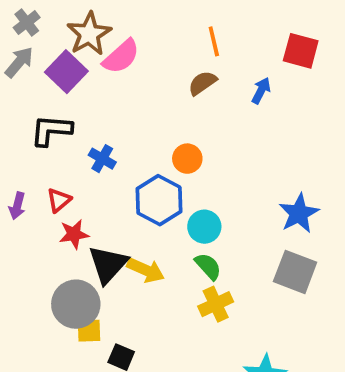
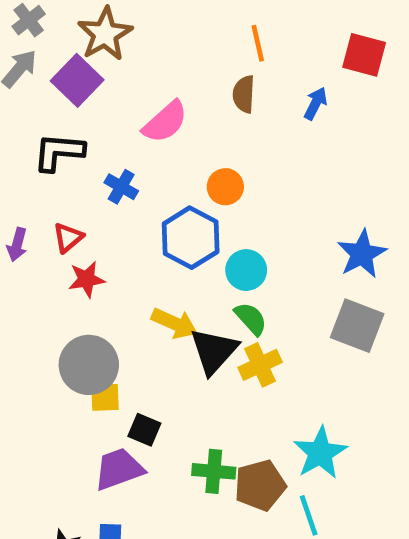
pink semicircle: (121, 57) -> (165, 122), moved
brown semicircle: (202, 83) -> (244, 94), turned -52
black triangle: (108, 264) -> (214, 351), moved

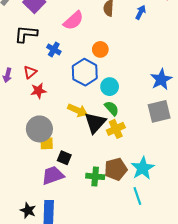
gray square: (357, 326) -> (159, 111), turned -35
brown pentagon: (260, 485) -> (116, 169), moved

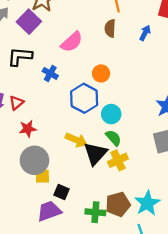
red triangle: (30, 72) -> (16, 103), moved
red star: (38, 91) -> (28, 129), moved

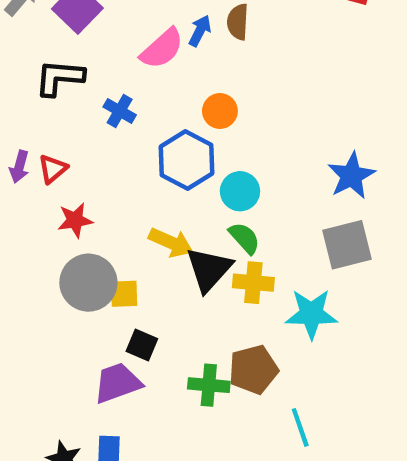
blue arrow: (145, 33) -> (200, 31), moved
yellow cross: (118, 160) -> (253, 283), turned 30
yellow square: (42, 176) -> (124, 294), moved
cyan star: (147, 203) -> (311, 314), moved, turned 30

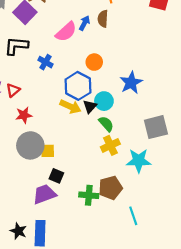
blue star: (351, 176) -> (131, 83), moved
yellow arrow: (171, 242) -> (70, 106), moved
black triangle: (209, 269) -> (90, 106), moved, size x0.6
yellow cross: (253, 283) -> (110, 145), turned -30

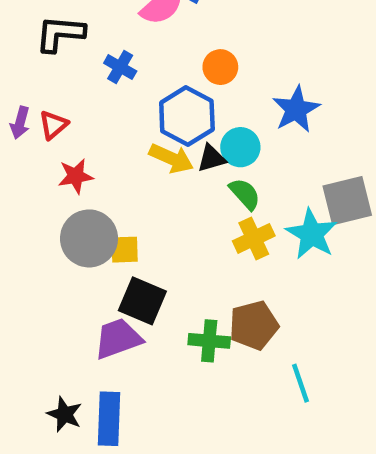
black triangle: (90, 106) -> (211, 158), turned 32
cyan star: (139, 161) -> (312, 234), moved, turned 30
black square: (56, 176) -> (142, 301), size x1.5

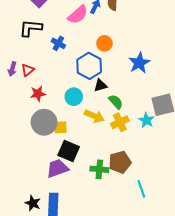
cyan circle: (240, 147) -> (74, 97), moved
yellow arrow: (171, 158) -> (94, 116), moved
cyan star: (312, 234) -> (146, 120), size x0.7

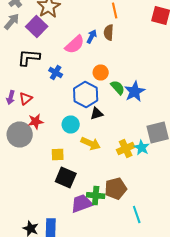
green semicircle: (116, 102) -> (118, 88), moved
gray circle: (44, 122) -> (20, 134), moved
yellow cross: (120, 122) -> (126, 148), moved
purple trapezoid: (57, 168) -> (82, 204), moved

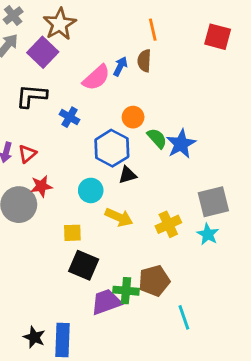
cyan star: (142, 148) -> (208, 234), moved

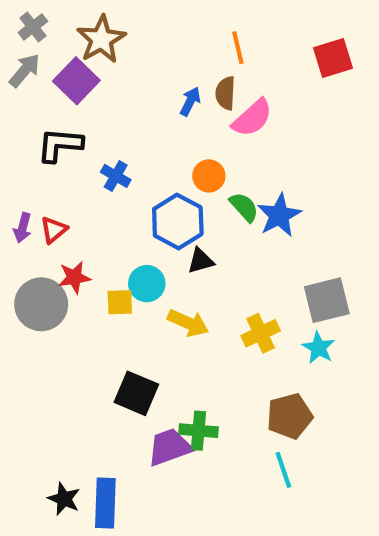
red square: (218, 37) -> (333, 58), turned -32
pink semicircle: (96, 78) -> (252, 118), moved
yellow square: (72, 233) -> (120, 302), moved
brown pentagon: (154, 281) -> (290, 416), moved

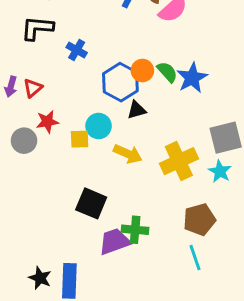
orange circle: (209, 176) -> (142, 70), moved
gray circle: (41, 304) -> (24, 141), size x0.7
yellow cross: (261, 333) -> (179, 161), size x1.4

